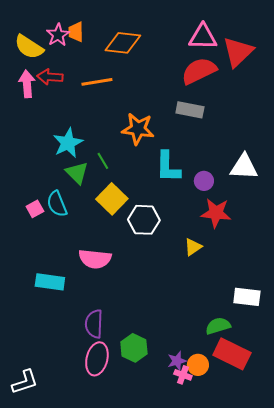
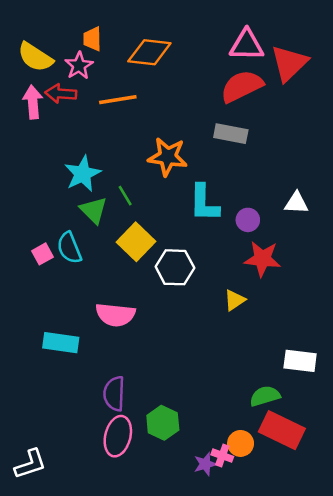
pink star: (58, 35) -> (79, 66), moved
white triangle: (244, 167) -> (296, 203), size x0.7
purple star: (177, 361) -> (205, 464), moved

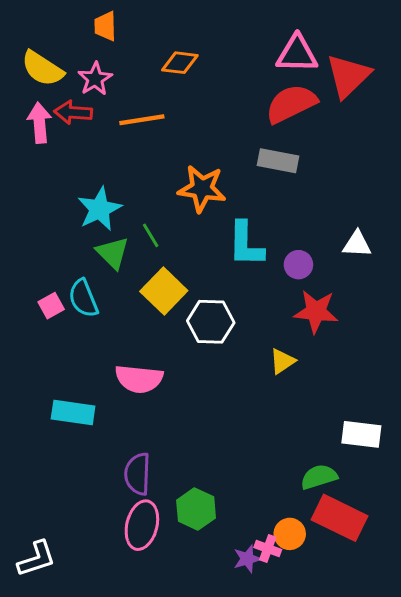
orange trapezoid: (92, 39) -> (105, 26), moved
orange diamond: (149, 52) -> (180, 63), size x0.7

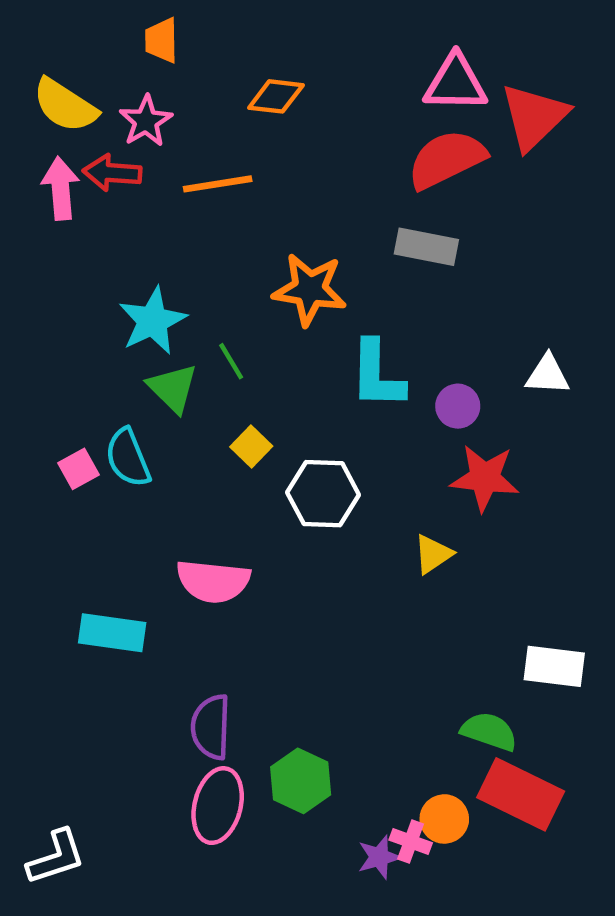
yellow square: (164, 291) -> (251, 446), size x0.6
green semicircle: (319, 477) -> (489, 731), turned 36

